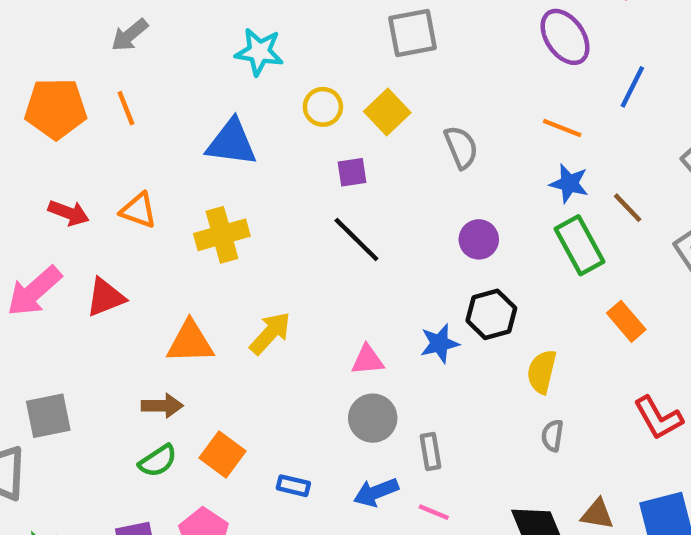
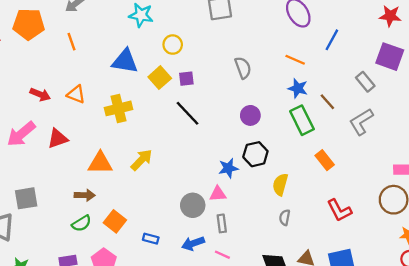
orange pentagon: (56, 109) -> (29, 24), moved
yellow square: (387, 112) -> (160, 78), moved
pink triangle: (368, 360) -> (218, 194), moved

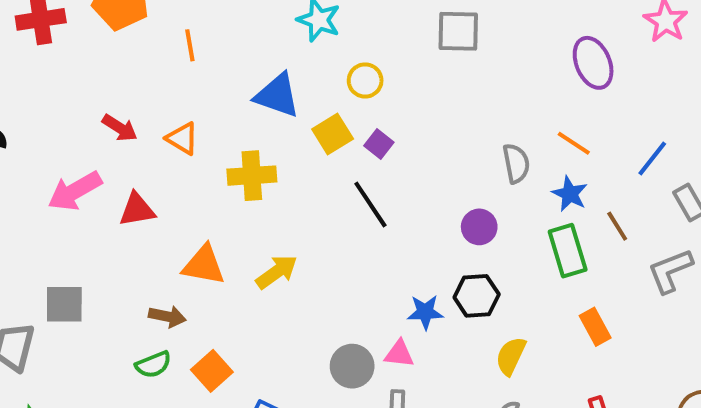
blue line: (332, 40) -> (652, 158), moved
gray semicircle: (243, 68) -> (516, 163), moved
purple square: (186, 79) -> (379, 144), turned 35

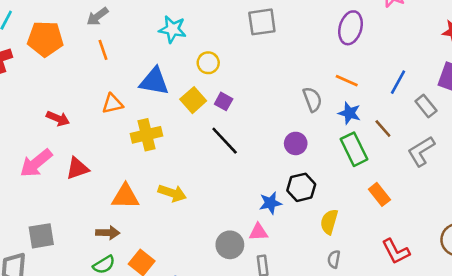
orange line: (190, 45) -> (103, 50), moved
purple ellipse: (593, 63) -> (351, 28), turned 48
orange triangle: (182, 138) -> (112, 104), moved, turned -35
yellow arrow: (277, 272) -> (172, 193), turned 64

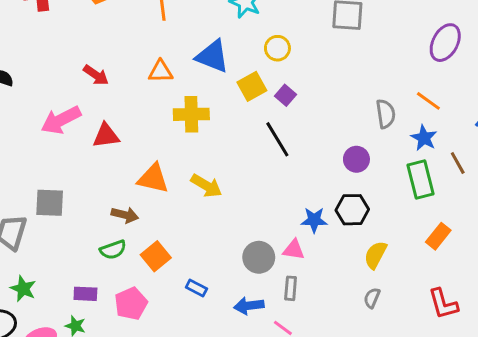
orange rectangle: (379, 194) -> (438, 236), turned 65

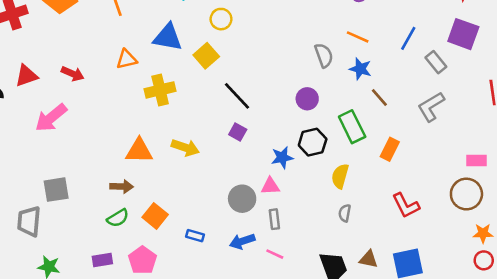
purple square: (286, 95) -> (238, 132), moved
red triangle: (106, 136) -> (26, 76), moved
brown line: (458, 163) -> (379, 98), moved
green rectangle: (420, 179) -> (352, 127), moved

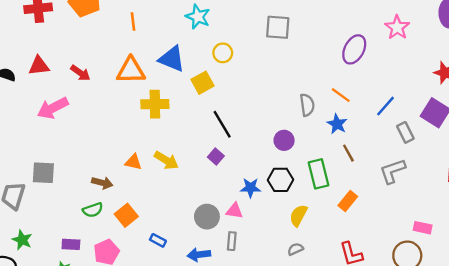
orange triangle: (126, 59) -> (131, 70), size x1.5
orange triangle: (139, 151) -> (133, 162), moved, size x0.7
gray semicircle: (345, 213) -> (295, 249), turned 42

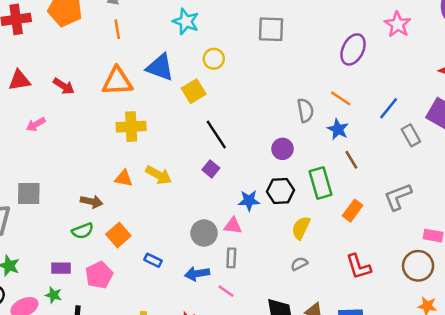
yellow cross: (155, 104) -> (131, 127), moved
pink arrow: (53, 108) -> (36, 124), size x0.6
gray L-shape: (393, 171) -> (398, 197), moved

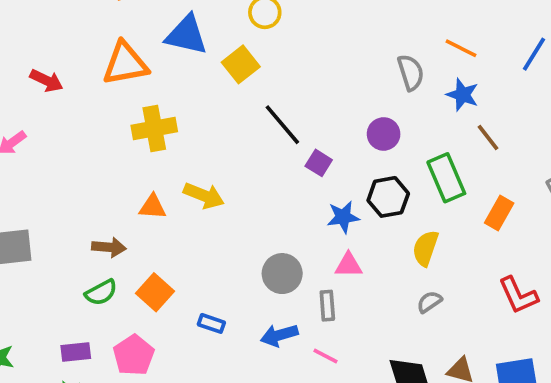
purple square: (211, 169) -> (319, 163), moved
pink triangle: (233, 226) -> (349, 265), moved

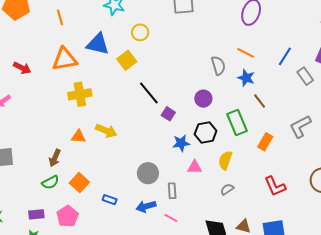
brown arrow: (109, 247) -> (55, 158), turned 108
pink triangle: (349, 265) -> (195, 167), moved

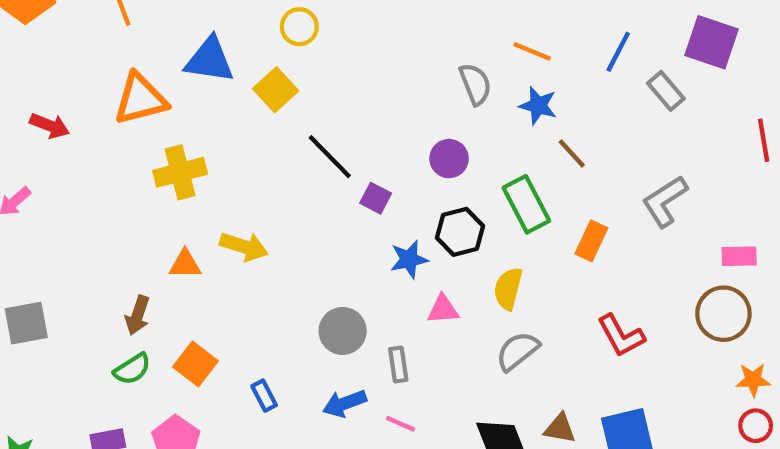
gray semicircle: (227, 189) -> (517, 351), size x1.5
blue rectangle: (110, 200) -> (264, 396), turned 48

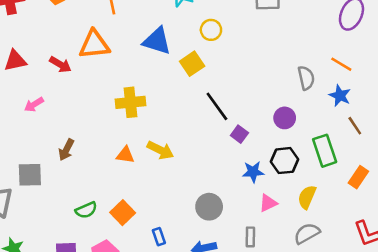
orange triangle: (140, 99) -> (94, 45), moved
pink triangle: (443, 309) -> (268, 203), turned -30
brown arrow: (137, 315) -> (66, 150), moved
gray rectangle: (398, 365) -> (250, 237), moved

